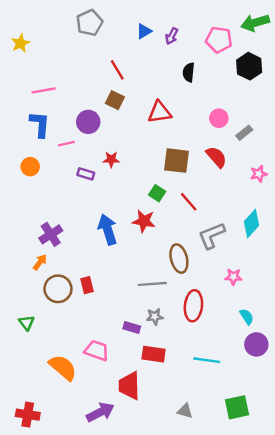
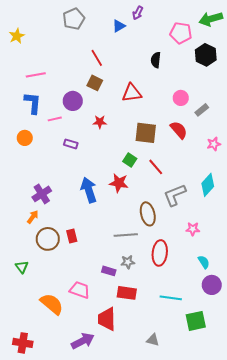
purple arrow: (172, 36) -> (138, 13), moved
red star: (111, 159) -> (100, 122), moved
green square: (237, 407) -> (196, 321), moved

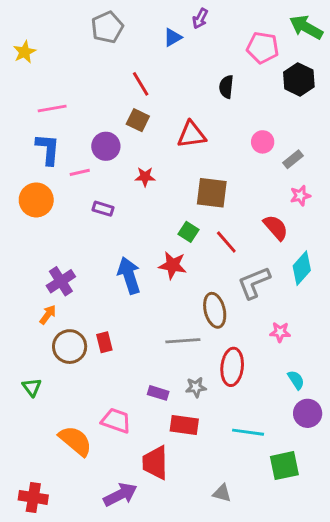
green arrow: (211, 19) -> (306, 27), turned 45
red semicircle: (179, 130) -> (276, 228), moved
orange circle: (25, 138) -> (36, 200), size x1.5
pink star: (214, 144) -> (300, 196), moved
gray star: (128, 262) -> (196, 387), moved

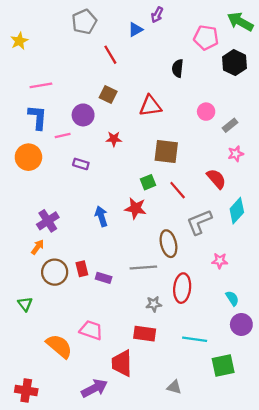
red line: (141, 84) -> (110, 55), moved
green square: (189, 232) -> (148, 182), turned 35
blue arrow: (129, 275) -> (101, 216), size x0.7
purple rectangle: (158, 393) -> (104, 278), moved

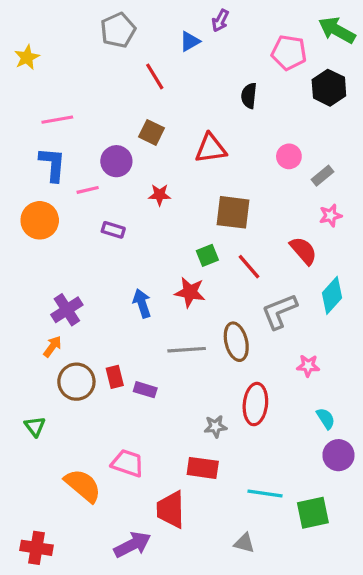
gray line: (143, 268) -> (187, 350), moved
cyan line: (195, 339) -> (265, 494), moved

